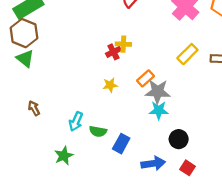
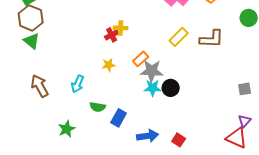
brown arrow: (34, 108) -> (40, 86), size x1.6
cyan arrow: (76, 121) -> (78, 84), moved
black circle: (179, 139) -> (171, 88), moved

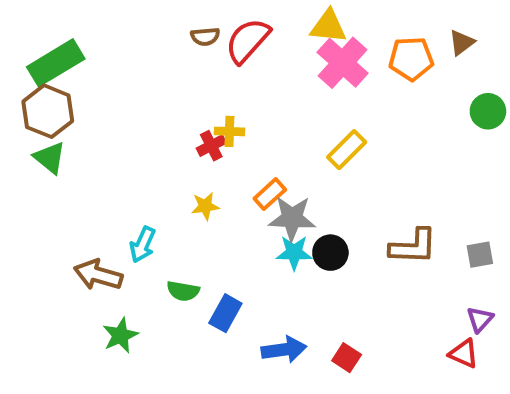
brown L-shape: (212, 39) -> (413, 247), moved
brown arrow: (40, 86) -> (98, 275), moved, turned -45
red triangle: (237, 138) -> (464, 354), size x0.7

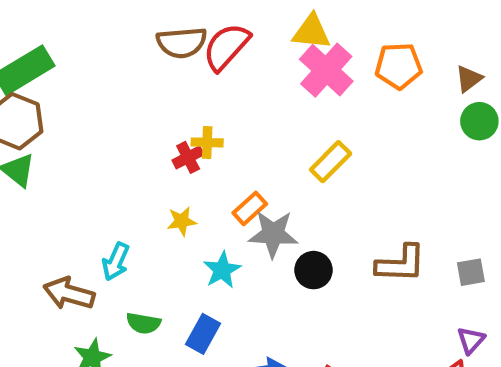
brown semicircle: (205, 37) -> (182, 43), size x1.6
brown triangle: (462, 43) -> (469, 79), moved
cyan star: (294, 253) -> (222, 270), moved, turned -30
green semicircle: (183, 291) -> (143, 323), moved

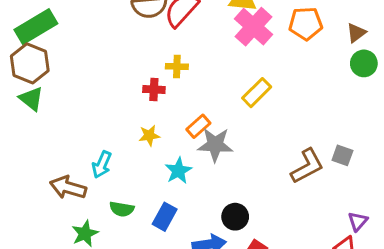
yellow cross: (207, 142) -> (177, 66), moved
red cross: (188, 157) -> (154, 89), turned 30
brown L-shape: (401, 264) -> (307, 166), turned -30
black circle: (314, 270) -> (235, 217), moved
gray square: (471, 272) -> (342, 155), moved, turned 30

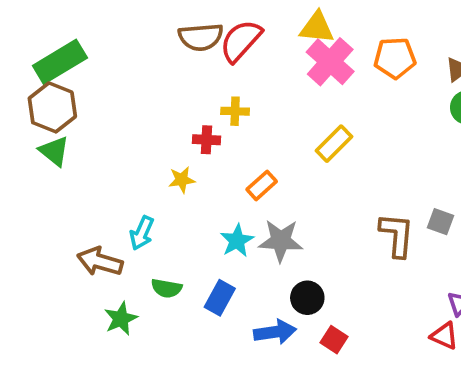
yellow star: (149, 135) -> (182, 180), moved
gray star: (215, 145) -> (281, 241), moved
brown L-shape: (307, 166) -> (397, 235), turned -57

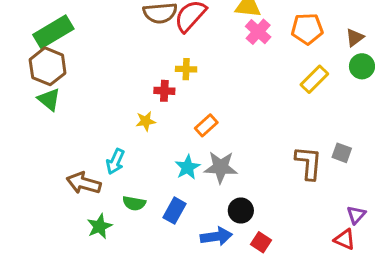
pink cross: (330, 62) -> (258, 32), size x0.7
yellow rectangle: (334, 144) -> (314, 79), moved

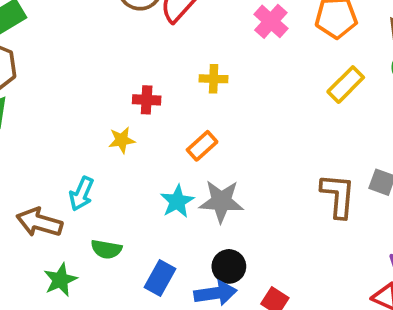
yellow cross: (186, 69) -> (214, 79), moved
blue rectangle: (174, 211) -> (160, 278), moved
black circle: (241, 211) -> (229, 266), moved

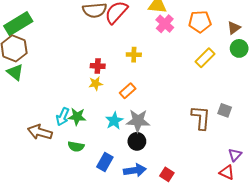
yellow star: (122, 140) -> (96, 84), moved
black circle: (229, 266) -> (137, 141), moved
green star: (60, 280) -> (77, 117), moved, turned 30

